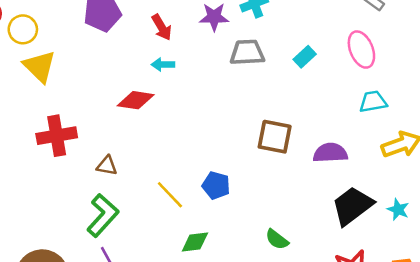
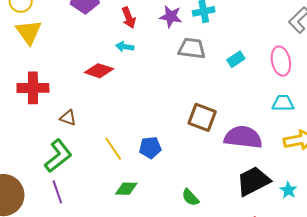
purple semicircle: (330, 153) -> (243, 137), size x1.4
blue pentagon: (216, 185) -> (150, 148), turned -30

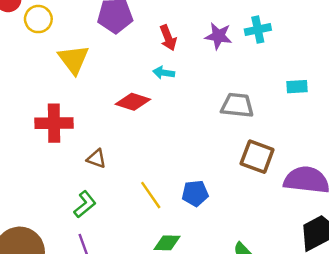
yellow triangle: (29, 32) -> (74, 59), moved
gray trapezoid: (192, 48) -> (237, 105), moved
cyan rectangle: (236, 59) -> (297, 87), turned 30
green L-shape: (58, 156) -> (85, 204), size x0.7

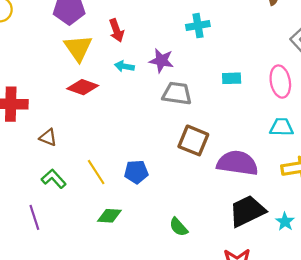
purple star: (218, 36) -> (161, 61), moved
yellow triangle: (74, 59) -> (78, 48), moved
cyan arrow: (164, 73) -> (124, 66), moved
green L-shape: (85, 204) -> (54, 179), moved, turned -95

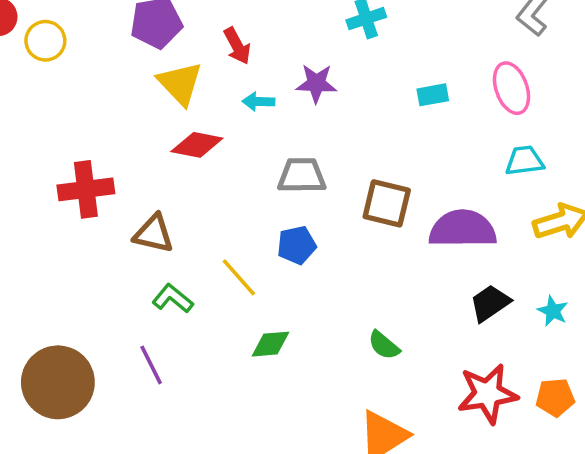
gray trapezoid: (177, 93) -> (302, 176), moved
brown triangle: (48, 137) -> (154, 234), size x1.4
blue pentagon: (136, 172) -> (297, 245), moved
black trapezoid: (247, 211) -> (490, 303), size x0.7

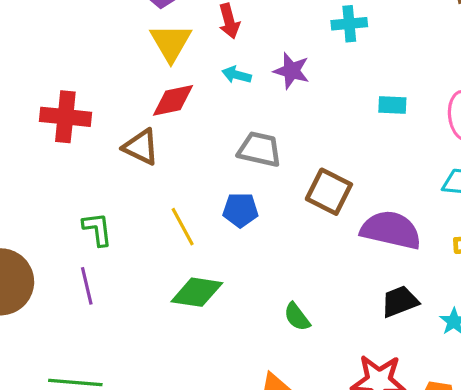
red diamond: (197, 145) -> (173, 100), turned -36
brown triangle: (154, 234) -> (141, 147), moved
green L-shape: (173, 298) -> (97, 229), moved, turned 30
green diamond: (271, 344) -> (197, 292), size x1.4

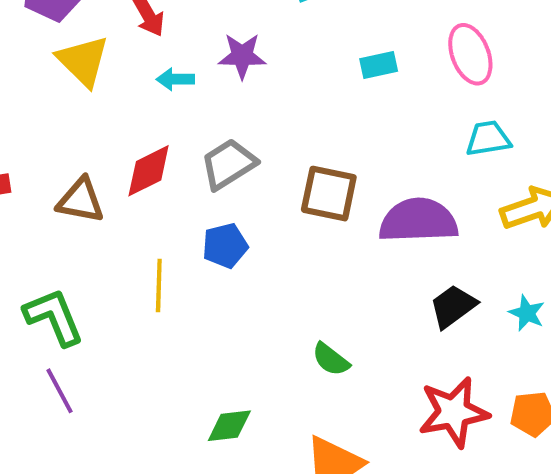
red diamond: (173, 100) -> (149, 171), moved
gray trapezoid: (259, 149) -> (228, 164), turned -30
yellow line: (183, 227) -> (159, 285), turned 45
green L-shape: (97, 229) -> (54, 317), size x1.4
green diamond: (197, 292) -> (229, 426), moved, size x0.7

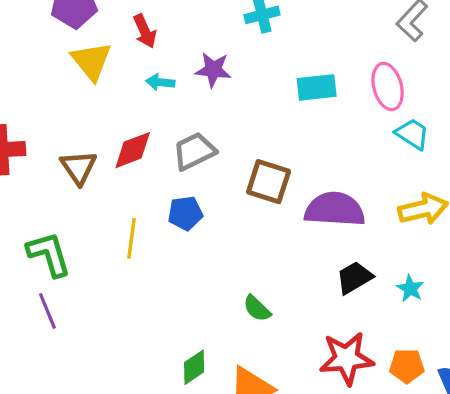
cyan rectangle: (379, 65) -> (317, 87), size x1.4
cyan trapezoid: (488, 139) -> (412, 134), moved, turned 36
brown triangle: (81, 200) -> (79, 167), turned 39
green diamond: (229, 426) -> (194, 367), moved, turned -33

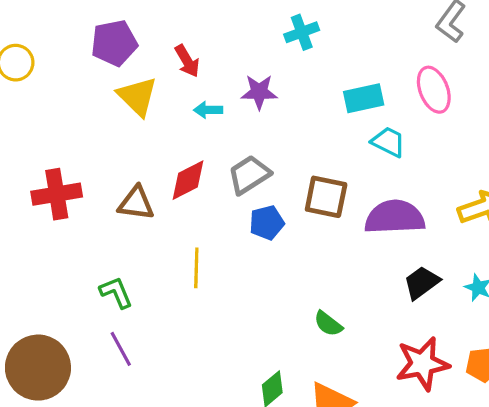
cyan trapezoid: (412, 134) -> (388, 142), moved
brown triangle: (79, 167) -> (136, 203), turned -42
blue pentagon: (185, 213) -> (267, 223), moved
green L-shape: (49, 254) -> (116, 292), size x0.7

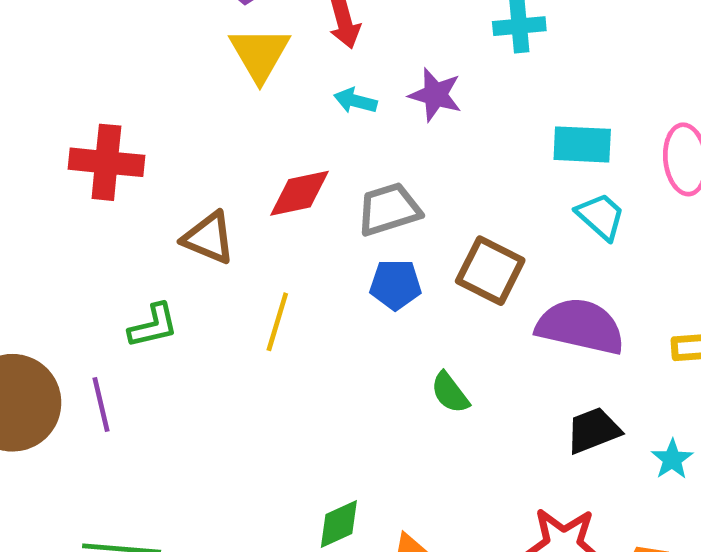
brown triangle: (136, 203) -> (209, 238), moved
green L-shape: (116, 292) -> (153, 326), turned 84
green semicircle: (328, 324) -> (450, 393), moved
purple line: (121, 349) -> (101, 405), moved

